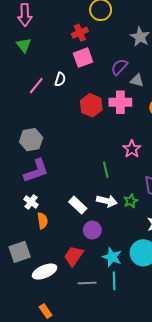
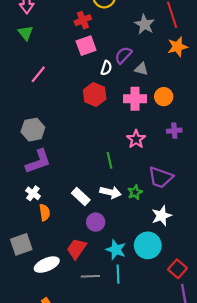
white semicircle: (60, 79) -> (106, 68), moved
pink cross: (120, 102) -> (135, 99), moved

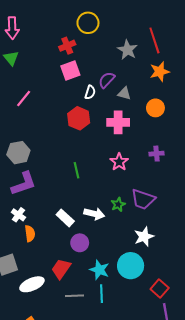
orange circle: (164, 97) -> (155, 108), moved
green line: (109, 160) -> (77, 170), moved
green star: (135, 192) -> (118, 204), moved

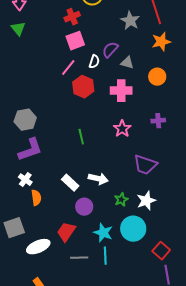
pink line: (24, 99) -> (68, 68), moved
green star: (118, 204) -> (121, 200), moved

